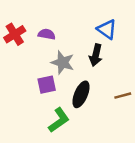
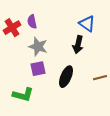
purple semicircle: (47, 34) -> (32, 22), moved, turned -112
gray star: (63, 62) -> (38, 47), moved
green L-shape: (59, 120) -> (23, 95), moved, turned 50

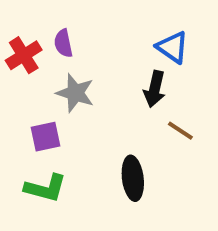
purple square: (38, 69) -> (46, 137), moved
black ellipse: (66, 77) -> (133, 178), moved, turned -30
brown line: (100, 78) -> (180, 131), moved, turned 48

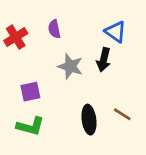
purple semicircle: (63, 43) -> (54, 29), moved
gray star: (75, 93) -> (70, 66), moved
brown line: (180, 131) -> (122, 114), moved

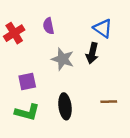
brown line: (122, 114) -> (109, 102), turned -35
black ellipse: (89, 120) -> (65, 106), moved

